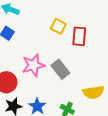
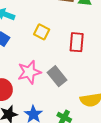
yellow square: (58, 26) -> (42, 32), moved

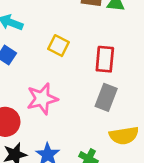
gray rectangle: (57, 76) -> (106, 97), moved, turned 60

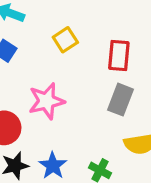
yellow square: (58, 46) -> (65, 40), turned 30

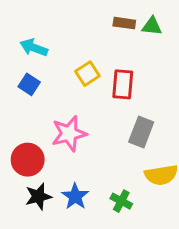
red rectangle: (119, 55) -> (123, 84), moved

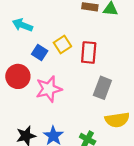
blue square: (29, 84) -> (40, 52), moved
red circle: (28, 160) -> (18, 76), moved

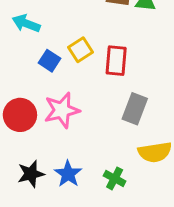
red circle: (18, 76) -> (20, 115), moved

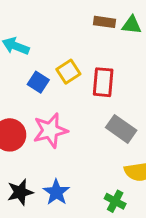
gray rectangle: (135, 109) -> (121, 129), turned -76
green cross: (115, 178) -> (115, 201), moved

